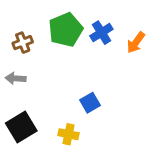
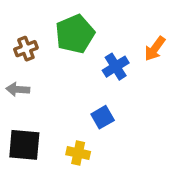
blue cross: (101, 33) -> (116, 67), moved
black square: (21, 127) -> (24, 145), turned 36

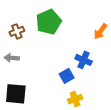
blue cross: (116, 67) -> (84, 60), moved, turned -35
yellow cross: (78, 153) -> (75, 99), moved, turned -32

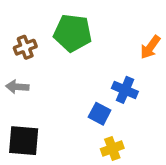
green pentagon: (49, 22) -> (73, 33), turned 30
blue square: (67, 76) -> (100, 114), turned -32

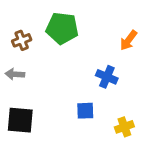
blue square: (100, 114) -> (85, 111), moved, turned -30
yellow cross: (112, 149) -> (124, 127), moved

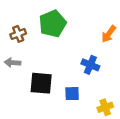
green pentagon: (62, 28) -> (53, 24), turned -30
black square: (20, 120) -> (41, 83), moved

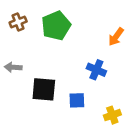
brown cross: (18, 34) -> (18, 22), moved

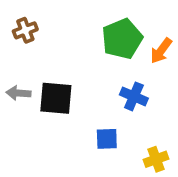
green pentagon: (56, 26) -> (122, 39), moved
black square: (44, 89) -> (56, 98), moved

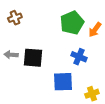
blue square: (107, 139) -> (63, 82), size x1.5

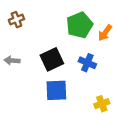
black square: (33, 58) -> (52, 59), moved, turned -30
blue square: (63, 82) -> (56, 90), moved

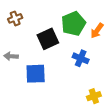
black square: (52, 59) -> (48, 39), moved
blue square: (56, 90) -> (36, 74), moved

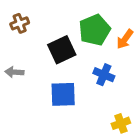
blue square: (36, 74) -> (63, 94), moved

